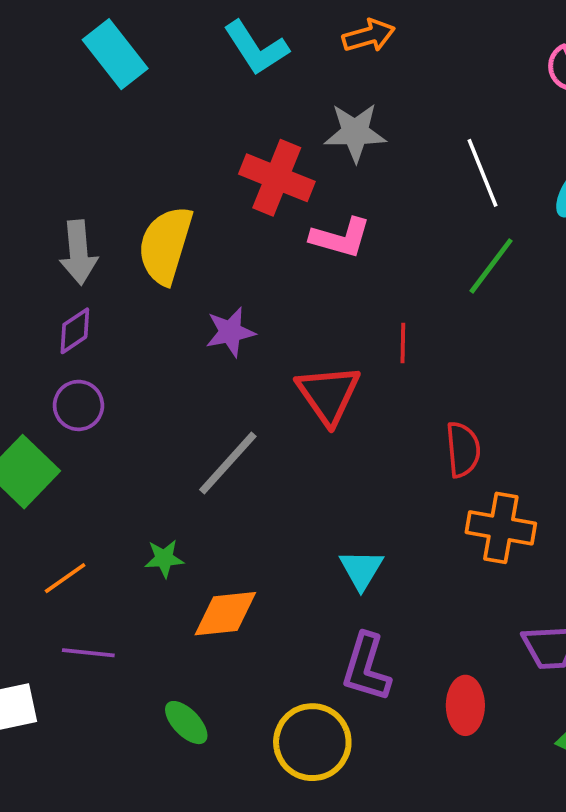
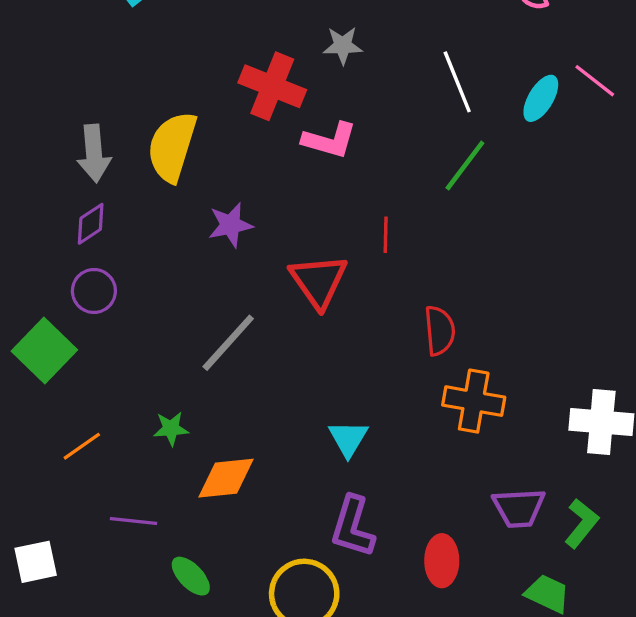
gray star: (355, 132) -> (343, 45), size x0.7
purple line: (88, 653) -> (134, 521), moved

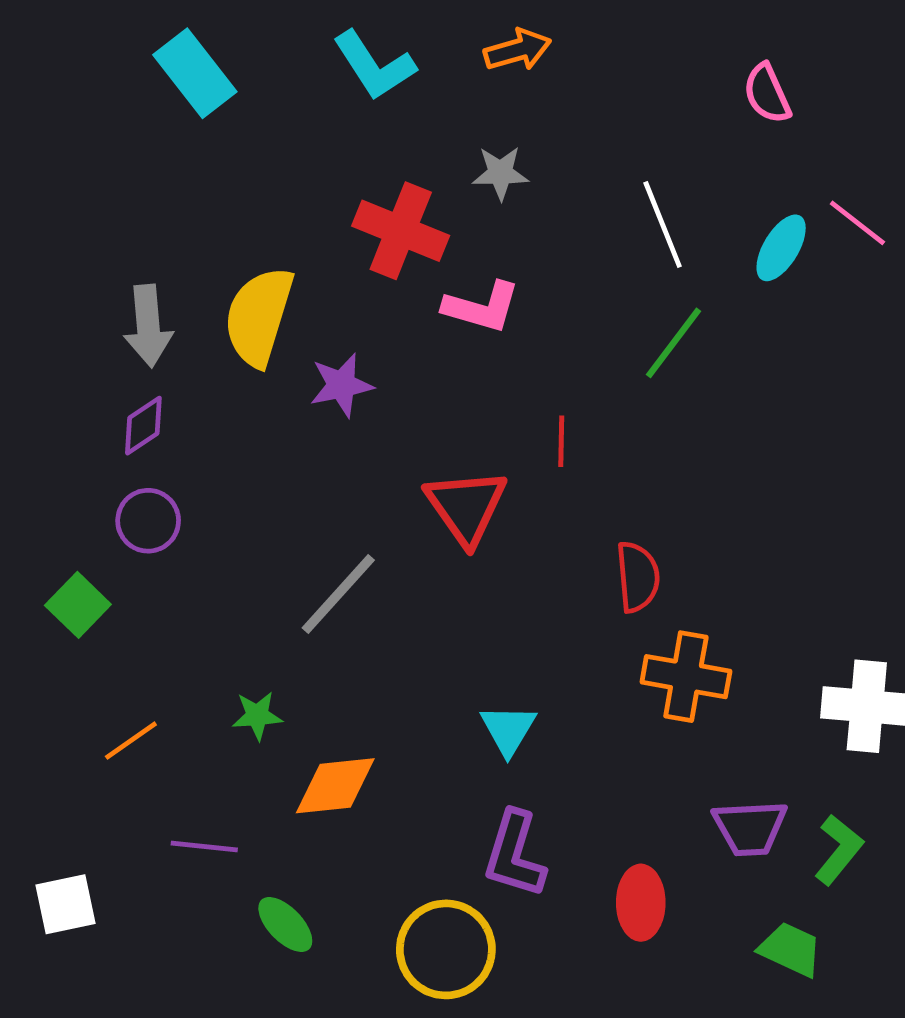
purple star: (230, 225) -> (341, 385), moved
green square: (44, 350) -> (78, 605), size x0.7

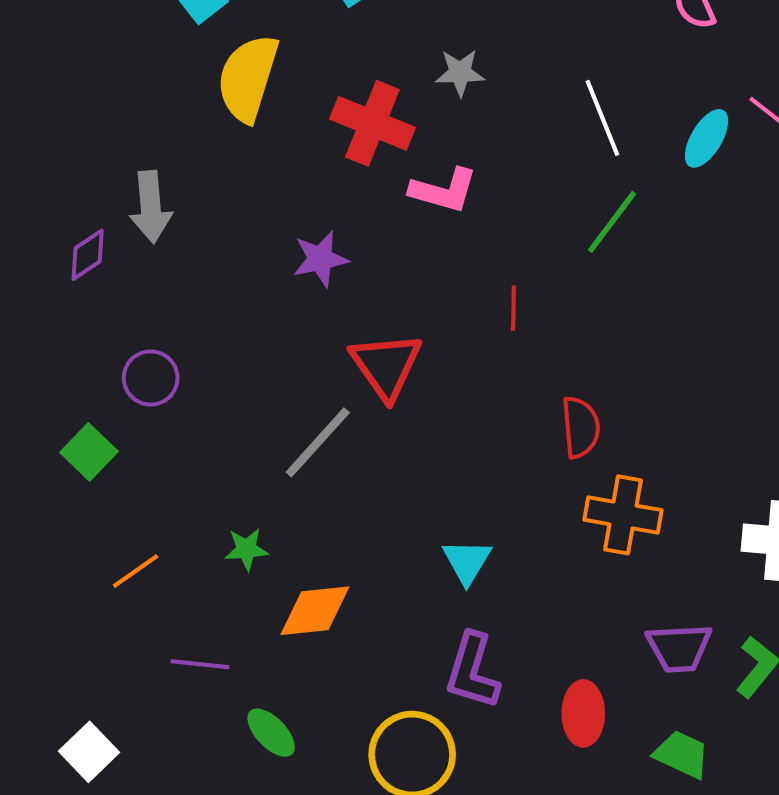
yellow semicircle: (259, 316) -> (248, 78), moved
purple diamond: (143, 426) -> (88, 255), moved
red triangle: (466, 507) -> (386, 366), moved
white square: (65, 904) -> (89, 752), moved, turned -32
green trapezoid: (790, 949) -> (682, 755), moved

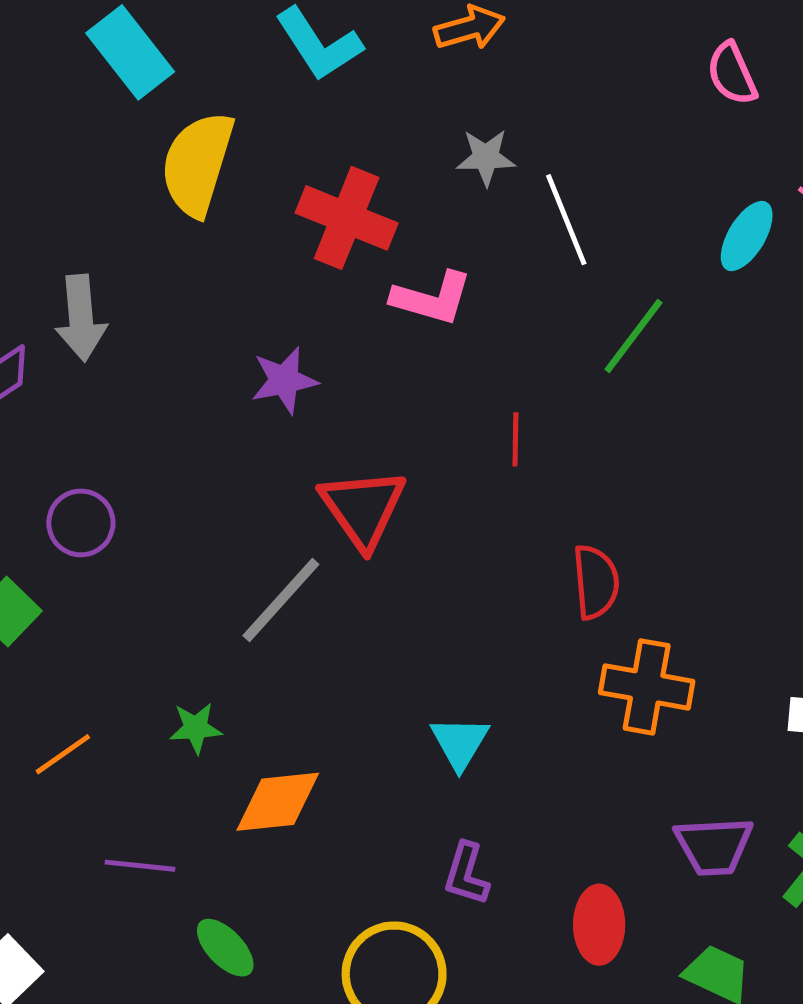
gray star: (460, 73) -> (486, 157), moved
white line: (602, 118) -> (566, 220), moved
purple L-shape: (472, 671) -> (466, 874), size x0.7

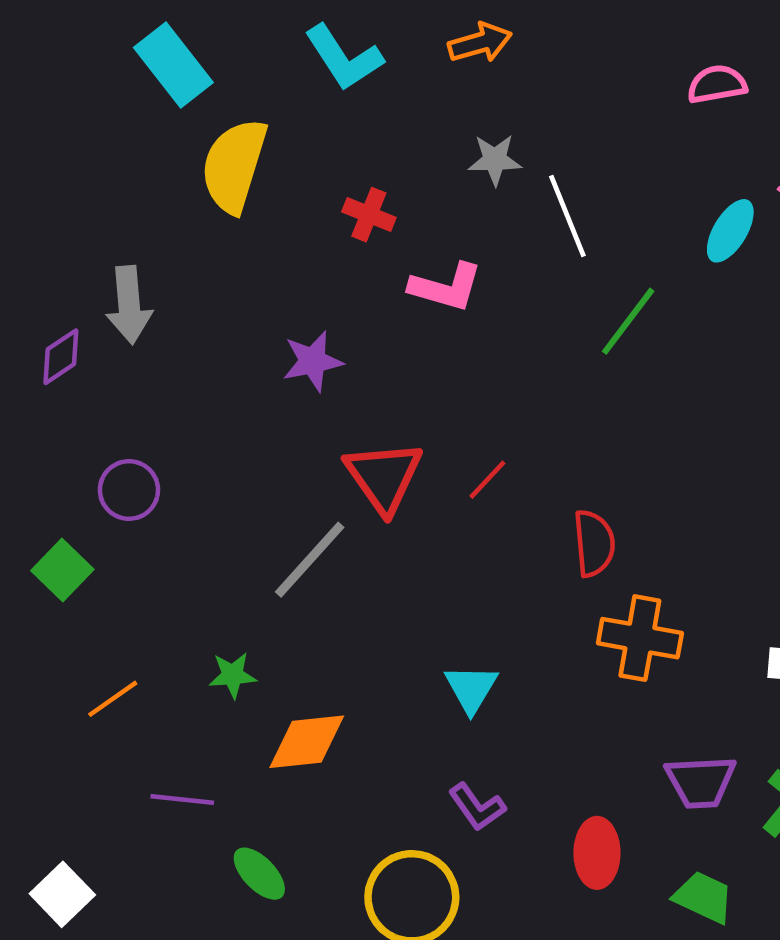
pink semicircle: (732, 74) -> (717, 84), turned 104
red cross: (347, 218) -> (369, 215), size x0.6
red line: (515, 439) -> (487, 480), moved, turned 42
purple L-shape: (466, 874) -> (477, 807), turned -52

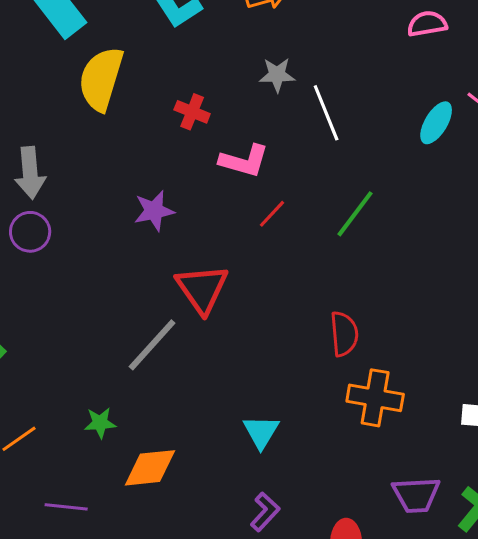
green line: (628, 321) -> (355, 214), moved
red line: (487, 480) -> (272, 214), moved
purple circle: (129, 490) -> (30, 232), moved
purple L-shape: (477, 807) -> (265, 512), turned -102

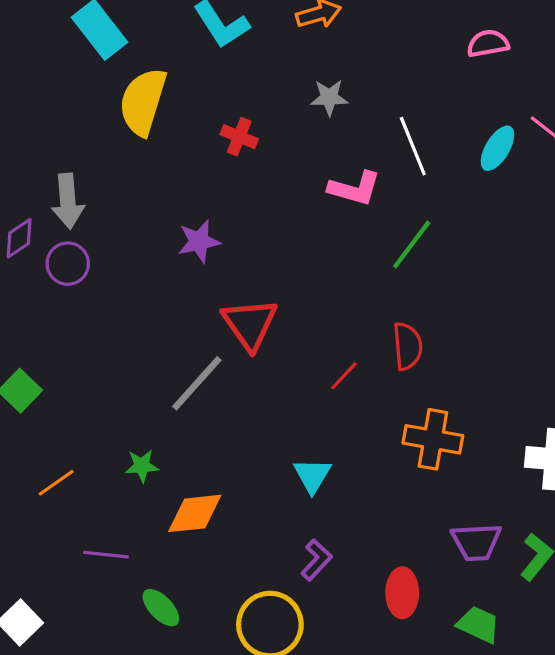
white line: (326, 113) -> (413, 146), moved
pink L-shape: (244, 161) -> (355, 188), moved
red line: (272, 214) -> (344, 376), moved
red semicircle: (344, 334) -> (407, 346), moved

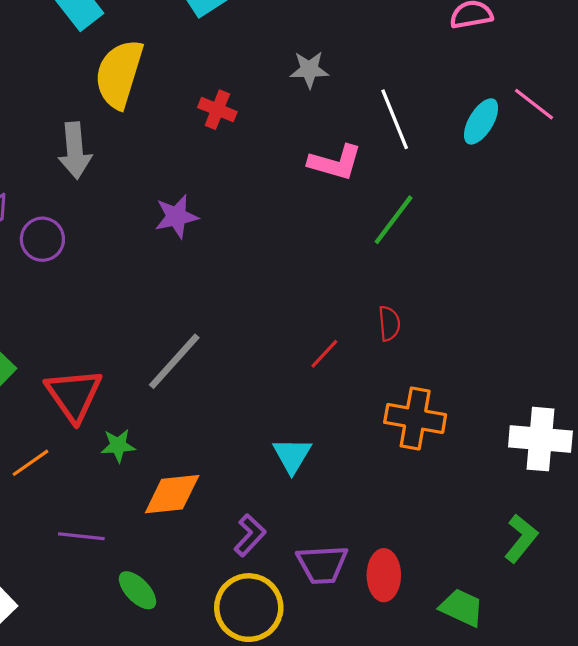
gray arrow: (68, 201) -> (75, 151), moved
red triangle: (250, 324) -> (74, 395), moved
red semicircle: (407, 346) -> (389, 323), size x0.7
purple trapezoid: (476, 542) -> (322, 564), moved
purple L-shape: (316, 560) -> (250, 535), moved

